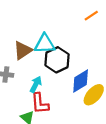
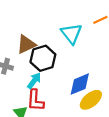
cyan triangle: (45, 44) -> (71, 34), moved, turned 45
black hexagon: (57, 60) -> (43, 58), moved

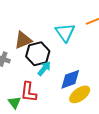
cyan arrow: (34, 81) -> (44, 69), moved

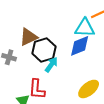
cyan triangle: (65, 33) -> (85, 28), moved, turned -50
blue diamond: (70, 79) -> (80, 46), moved

